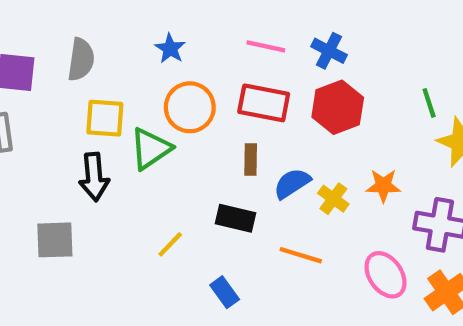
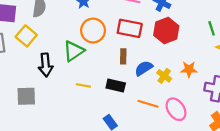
yellow square: (105, 118) -> (26, 36), moved, turned 36
yellow line: (170, 244) -> (83, 85), moved, turned 56
pink ellipse: (386, 275) -> (176, 109), moved

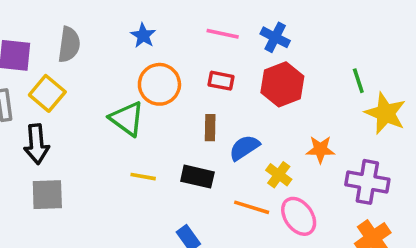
red rectangle: (130, 28) -> (221, 81), size x0.6
green triangle: (74, 51) -> (127, 119), turned -50
black arrow: (46, 65) -> (36, 144), moved
yellow cross: (164, 76) -> (279, 175), moved

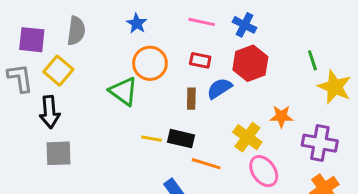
blue semicircle: (244, 148) -> (219, 88), moved
yellow cross: (279, 175) -> (247, 137), size x1.4
yellow line: (143, 177) -> (151, 139), moved
orange line: (252, 207) -> (206, 164), moved

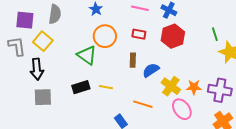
blue semicircle: (219, 88) -> (151, 70), moved
orange star: (281, 116) -> (194, 87), moved
black rectangle: (181, 139) -> (81, 87), moved, turned -30

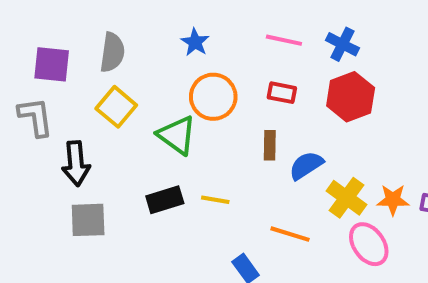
yellow square: (43, 41) -> (116, 107), moved

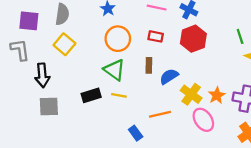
green triangle: (177, 135) -> (114, 70), moved
orange star: (393, 200) -> (217, 95), turned -30
orange line: (290, 234) -> (160, 114), turned -30

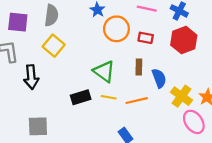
orange circle: (118, 39) -> (116, 29), moved
blue semicircle: (169, 76) -> (159, 78), turned 102
gray square: (49, 106) -> (38, 126), moved
orange line: (160, 114) -> (137, 101), moved

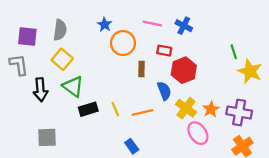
red rectangle: (146, 38) -> (164, 51), moved
red hexagon: (184, 40) -> (184, 70), moved
brown rectangle: (139, 67) -> (141, 69), moved
green triangle: (104, 71) -> (73, 86), moved
yellow line: (109, 97) -> (115, 109), turned 56

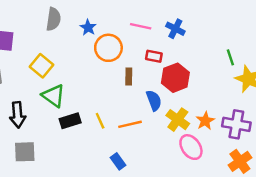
gray semicircle: (60, 30) -> (53, 19), moved
black arrow: (40, 90) -> (18, 115), moved

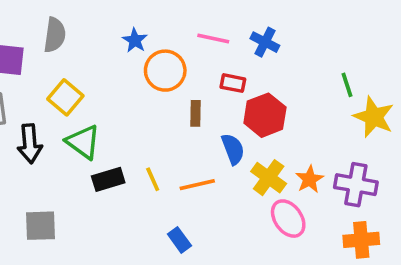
gray semicircle: (53, 19) -> (55, 35), moved
black arrow: (18, 115) -> (30, 144), moved
orange cross: (240, 161) -> (361, 240), turned 30

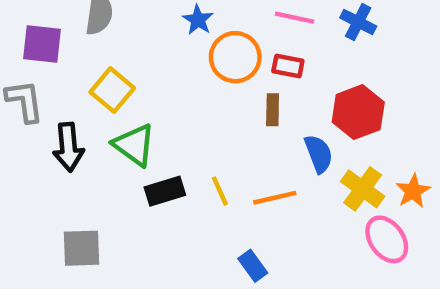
red rectangle: (233, 83) -> (288, 66), moved

